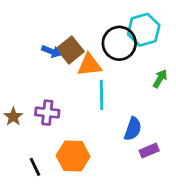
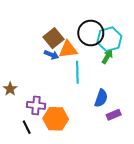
cyan hexagon: (144, 30) -> (109, 39), moved
blue arrow: (51, 51) -> (51, 55), moved
green arrow: (160, 79) -> (107, 57), moved
purple cross: (47, 113) -> (36, 105), moved

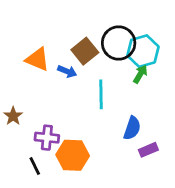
brown square: (54, 38) -> (85, 51), moved
orange triangle: (68, 50) -> (37, 59), moved, turned 30

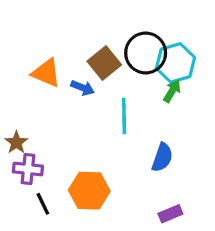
purple cross: (47, 138) -> (28, 169), moved
purple rectangle: (148, 150) -> (170, 214), moved

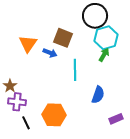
black circle: (146, 53) -> (95, 16), moved
brown square: (104, 63) -> (63, 38), turned -30
orange triangle: (46, 73) -> (28, 44), turned 42
purple rectangle: (170, 214) -> (116, 119), moved

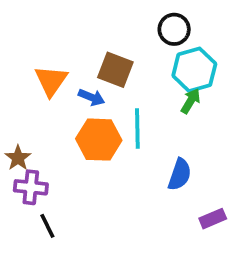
black circle: (95, 16) -> (174, 29), size x0.7
orange hexagon: (54, 115) -> (99, 140), moved

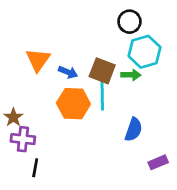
brown square: (115, 70) -> (102, 71), moved
green arrow: (191, 101) -> (131, 75), moved, turned 60
black line: (47, 226) -> (35, 168), turned 36

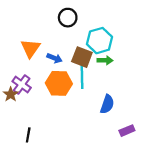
black circle: (129, 22) -> (68, 18), moved
cyan hexagon: (145, 52) -> (100, 41), moved
purple cross: (23, 139) -> (22, 84), moved, turned 30

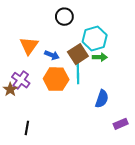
brown square: (82, 57) -> (78, 54), turned 36

